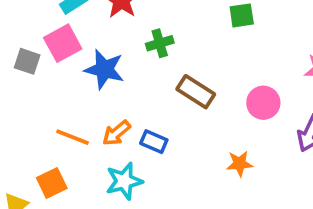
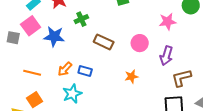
orange line: (72, 137) -> (32, 73), moved

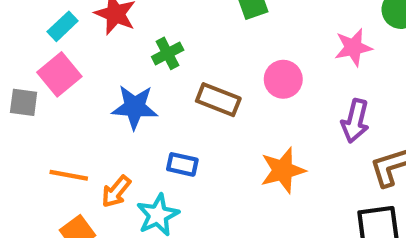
blue star: (54, 37) -> (135, 107), moved
pink circle: (140, 43) -> (283, 79), moved
orange arrow: (65, 69) -> (116, 192), moved
orange star: (131, 77) -> (283, 170), size x1.5

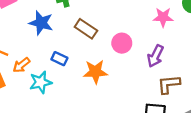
pink circle: (283, 79) -> (122, 43), moved
orange star: (283, 170) -> (95, 72), moved

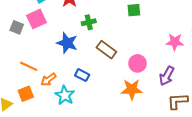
orange star: (95, 72) -> (132, 89), moved
cyan star: (41, 82) -> (65, 95), turned -30

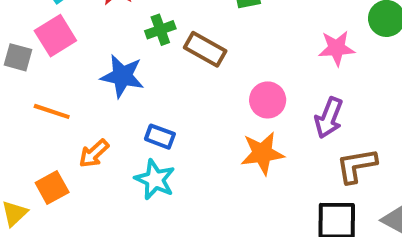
brown rectangle: (106, 50) -> (205, 49), moved
orange line: (29, 66) -> (52, 111), moved
cyan star: (65, 95) -> (155, 180), moved

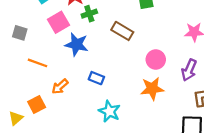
green cross: (160, 30) -> (89, 14), moved
pink square: (55, 36) -> (59, 22), moved
cyan star: (155, 180) -> (109, 111), moved

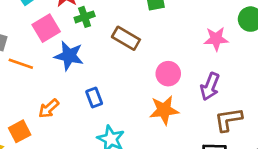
orange line: (37, 63) -> (21, 64), moved
blue rectangle: (96, 78) -> (94, 98), turned 48

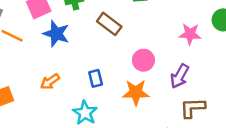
blue rectangle: (94, 98) -> (96, 78), moved
orange arrow: (49, 108) -> (50, 82), moved

